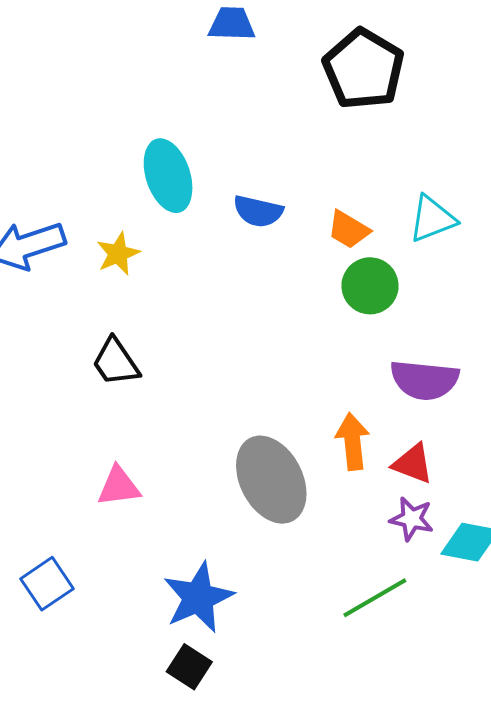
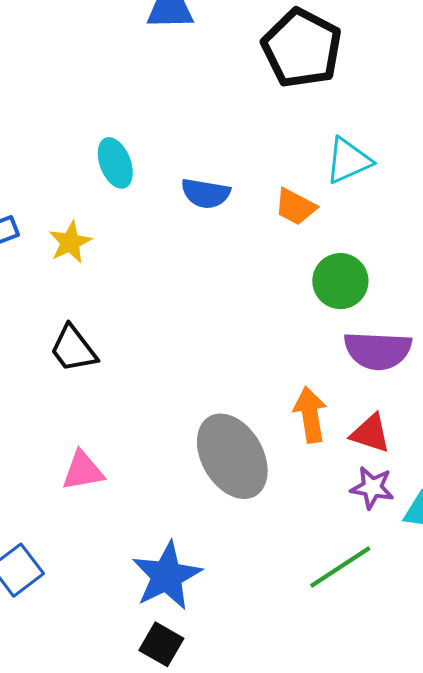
cyan ellipse: (168, 176) -> (115, 163), size x0.7
cyan triangle: (432, 219) -> (348, 161), moved
green circle: (370, 286) -> (340, 281), moved

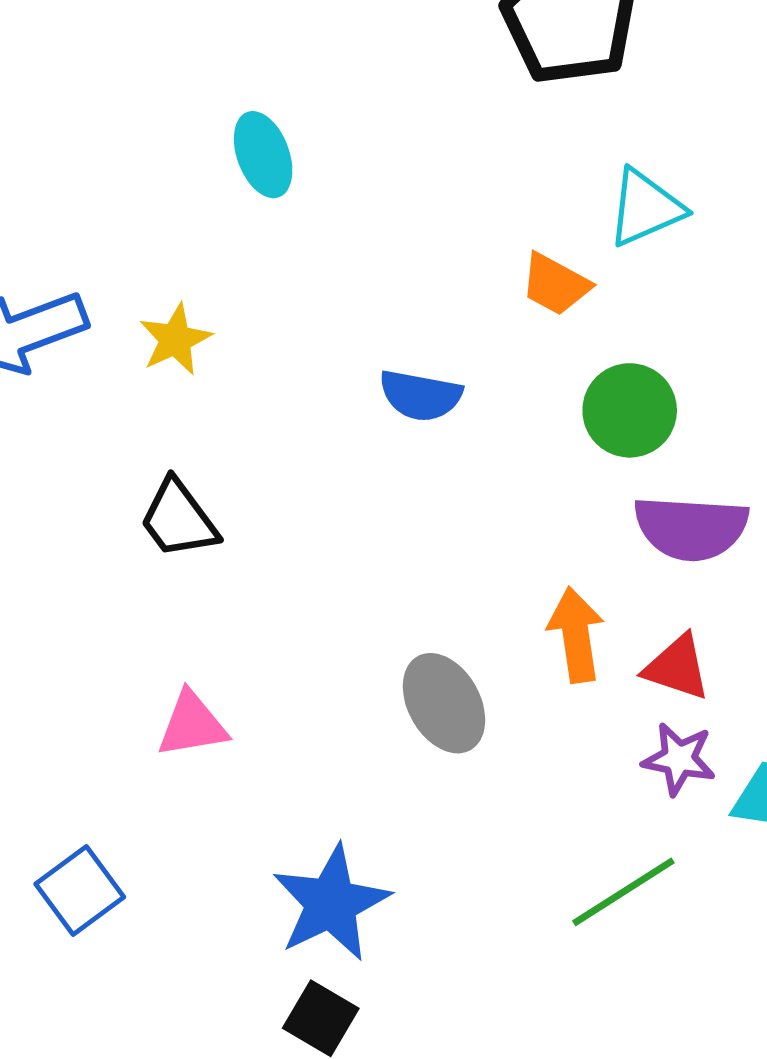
cyan ellipse: (115, 163) -> (263, 155), moved
blue semicircle: (206, 193) -> (420, 395), moved
gray ellipse: (232, 456) -> (444, 703), size x0.7

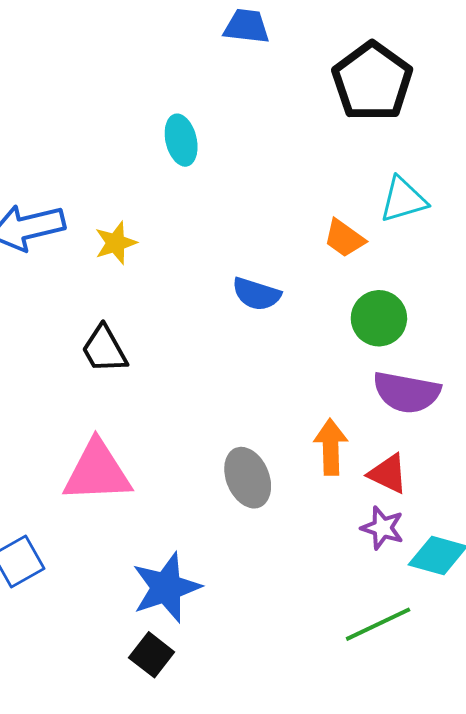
pink triangle: (192, 724) -> (97, 472), size x1.6
green line: (623, 892) -> (378, 624), moved

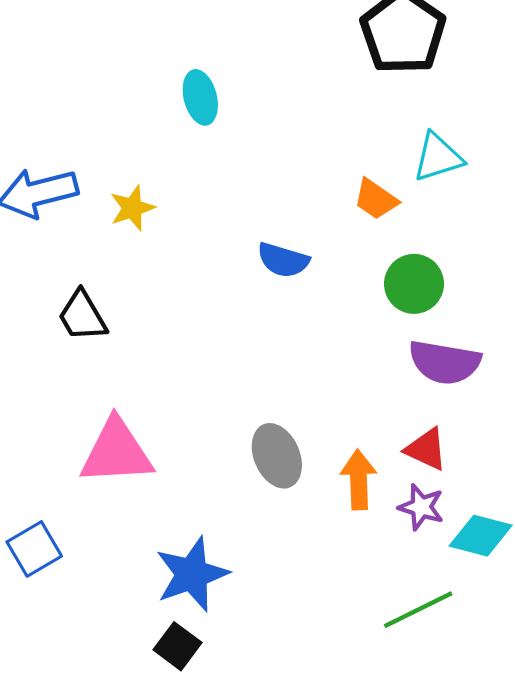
black trapezoid: (104, 349) -> (82, 316), moved
orange arrow: (331, 447) -> (359, 480), moved

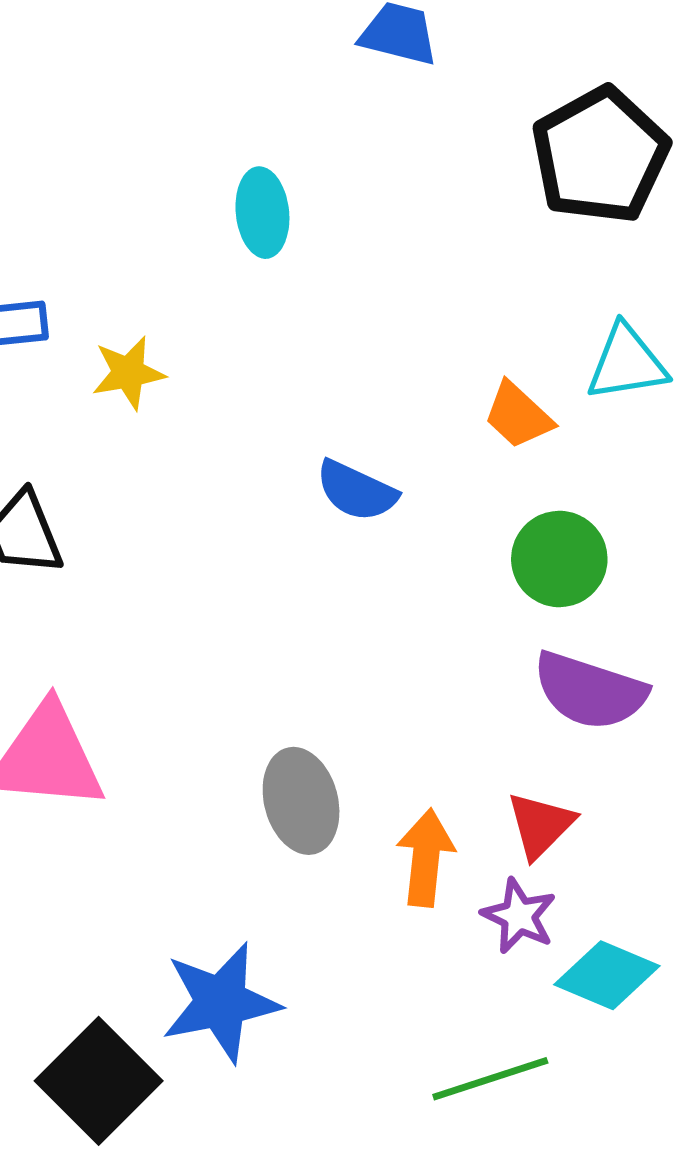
red triangle: (426, 449) -> (540, 825), turned 42
blue star: (192, 574) -> (221, 1002), moved
black square: (177, 646) -> (99, 1081), size x1.6

